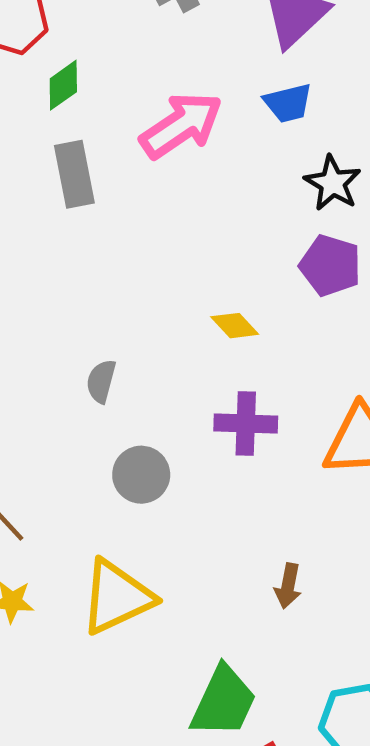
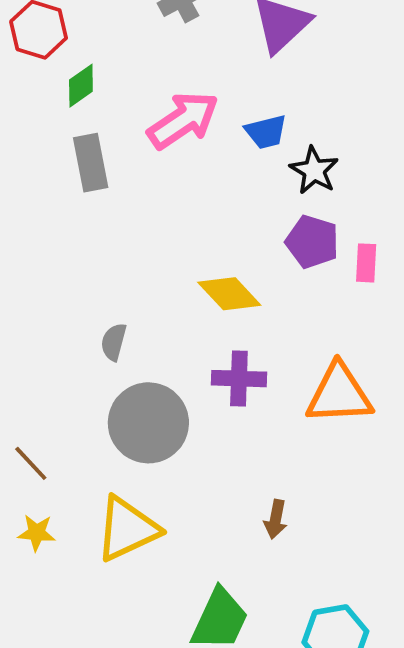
blue trapezoid: (288, 103) -> (266, 132), moved
yellow diamond: (235, 326) -> (229, 294), size x1.5
gray circle: (141, 475) -> (148, 423), size x1.6

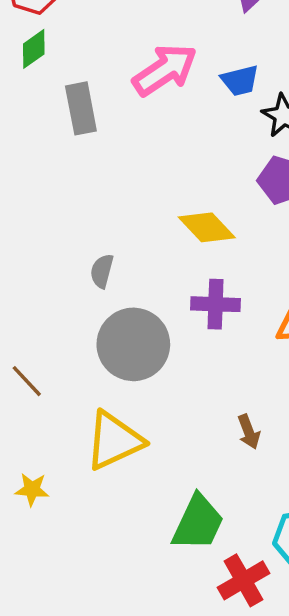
green diamond: (81, 86) -> (34, 49), moved
brown arrow: (276, 519) -> (249, 432), turned -32
yellow star: (37, 533) -> (32, 489), moved

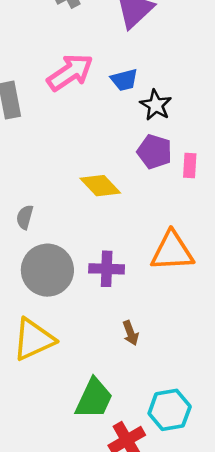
purple cross: (216, 304) -> (107, 269), moved

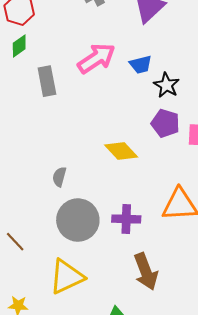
brown arrow: (131, 333) -> (146, 272), size x1.8

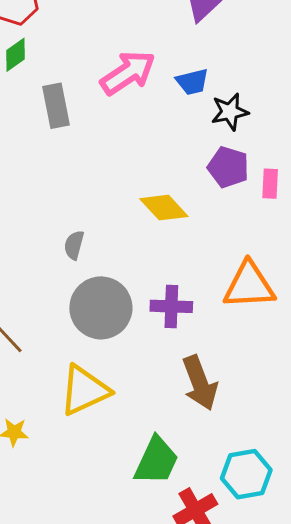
black star: (166, 85) -> (230, 112), turned 30

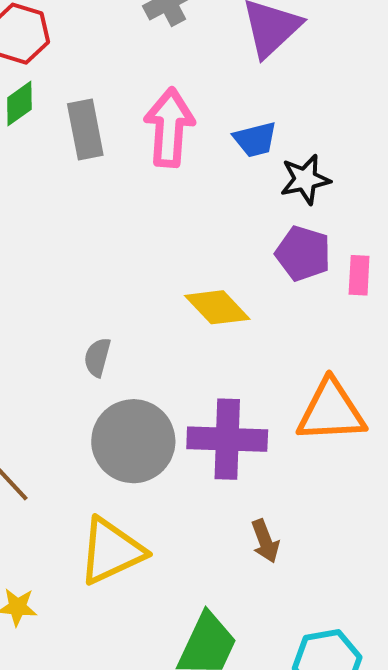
pink arrow: (128, 73) -> (169, 127), turned -52
gray rectangle: (56, 106) -> (85, 129), moved
purple cross: (171, 306) -> (227, 439), size x1.4
brown arrow: (200, 383) -> (265, 541), size x0.6

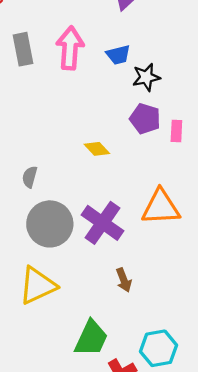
yellow diamond: (217, 307) -> (97, 149), size x0.7
purple cross: (227, 439) -> (102, 223), turned 33

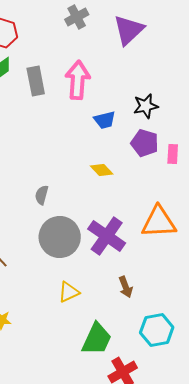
blue trapezoid: (118, 55) -> (105, 120), moved
yellow triangle: (38, 286) -> (69, 292), moved, size x0.6
cyan hexagon: (158, 348) -> (157, 330), moved

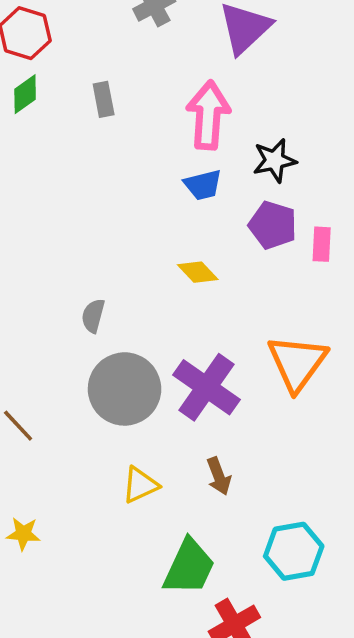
pink arrow: (78, 80) -> (208, 115), moved
gray rectangle: (36, 81) -> (104, 99), moved, size x0.7
orange triangle: (159, 222) -> (297, 363), turned -51
brown arrow: (126, 287) -> (219, 476), moved

